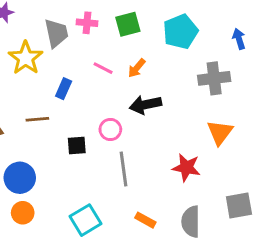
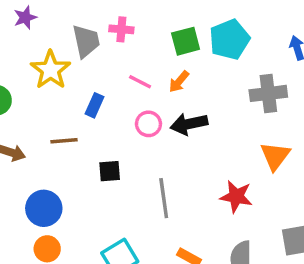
green square: (128, 24) -> (186, 41), moved
pink circle: (110, 129) -> (148, 124), moved

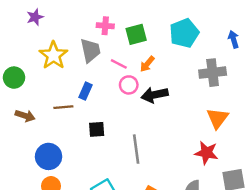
gray trapezoid: (86, 41) -> (90, 50), moved
green square: (186, 41) -> (136, 34), moved
blue rectangle: (94, 105) -> (86, 91), moved
pink circle: (148, 124) -> (129, 85), moved
red star: (236, 196) -> (206, 153), moved

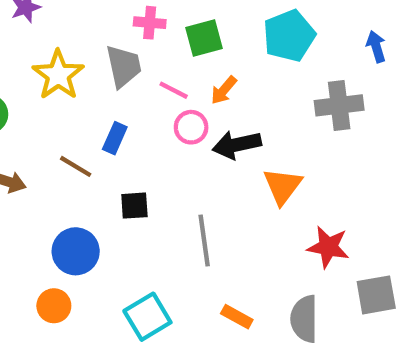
brown line: (63, 107) -> (76, 166), turned 36
orange triangle: (217, 118) -> (283, 186), moved
blue circle: (49, 156) -> (76, 251), moved

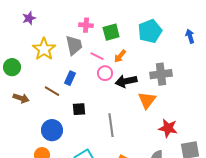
gray cross: (339, 105) -> (161, 74), moved

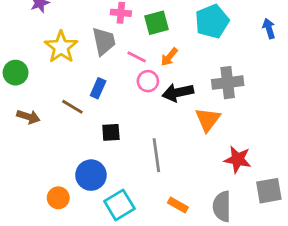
blue circle: (52, 130) -> (91, 175), moved

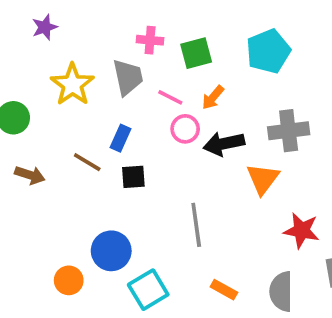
black square: (111, 132) -> (133, 177), moved

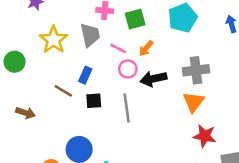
brown arrow: (30, 175) -> (26, 113), moved
orange triangle: (263, 179) -> (194, 102), moved
gray line: (196, 225) -> (127, 108), moved

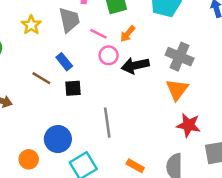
yellow star: (54, 40) -> (31, 25), size x0.7
gray cross: (196, 70) -> (180, 57), turned 30
blue rectangle: (85, 75) -> (64, 62), turned -63
gray line: (127, 108) -> (107, 123), moved

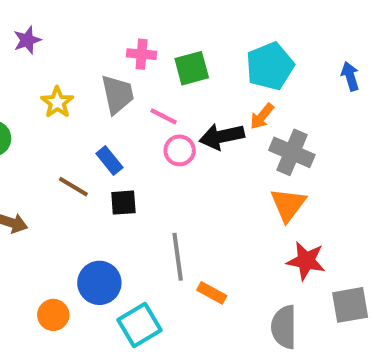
orange arrow: (128, 34) -> (262, 116), moved
black arrow: (135, 65) -> (222, 136), moved
orange rectangle: (135, 166) -> (212, 293), moved

